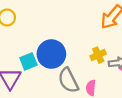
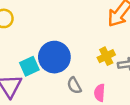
gray semicircle: (68, 80) -> (74, 85), size x0.6

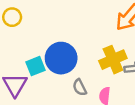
yellow cross: (106, 56) -> (113, 60), size x1.5

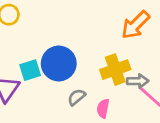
gray semicircle: (80, 87) -> (76, 97), turned 72

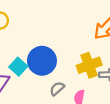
cyan square: (30, 70) -> (18, 67), turned -30

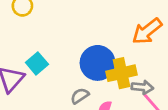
blue circle: (42, 61) -> (98, 63), moved

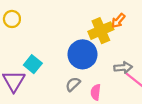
orange arrow: (147, 31) -> (118, 21), size x0.6
yellow cross: (122, 73) -> (101, 31), moved

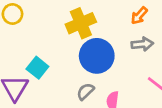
yellow cross: (101, 31) -> (81, 23), moved
gray arrow: (123, 67) -> (142, 44), moved

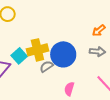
yellow cross: (81, 23) -> (37, 50), moved
gray semicircle: (85, 91) -> (46, 66), moved

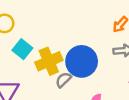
cyan square: (19, 56) -> (22, 49), moved

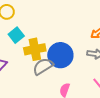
gray semicircle: (63, 80) -> (43, 66), size x1.5

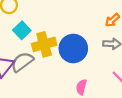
gray semicircle: (43, 66) -> (22, 62), moved

